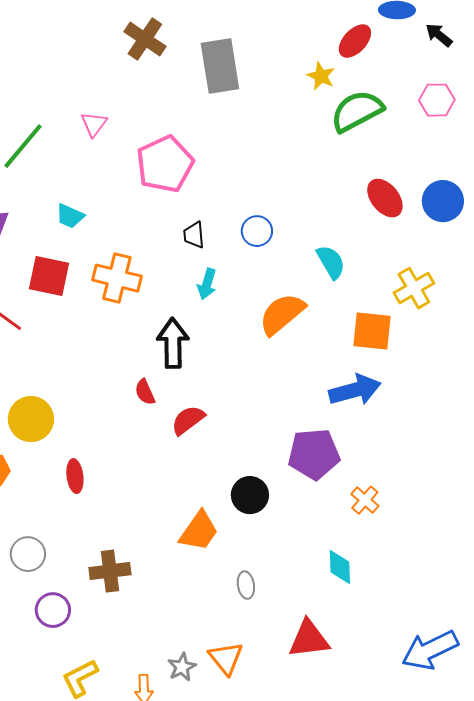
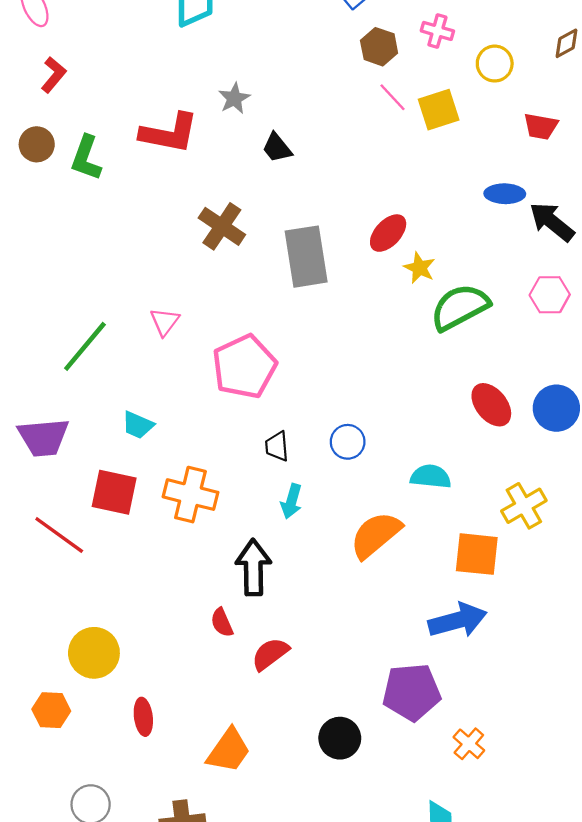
black arrow: (439, 35) -> (552, 222), size x1.5
red ellipse: (355, 41) -> (388, 233), moved
cyan semicircle: (331, 262) -> (431, 477), turned -54
orange trapezoid: (199, 531) -> (229, 751), moved

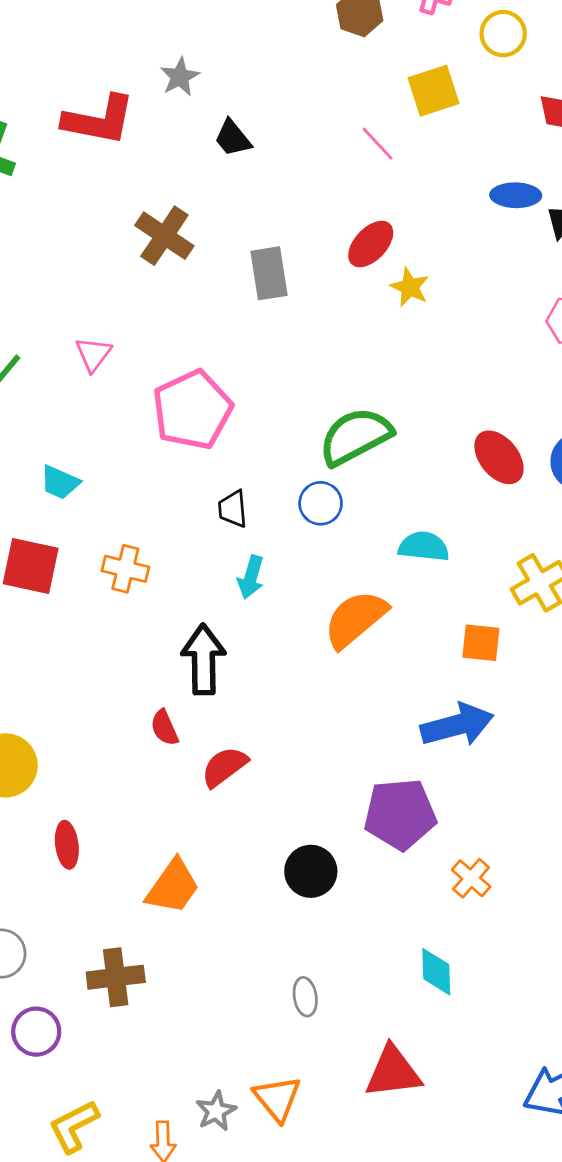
pink line: (393, 97) -> (378, 144), moved
gray rectangle: (306, 257) -> (269, 273), size x0.7
green semicircle: (460, 307) -> (355, 436), moved
orange cross: (190, 495) -> (125, 569), size x0.7
orange square: (477, 554) -> (481, 643), size x0.7

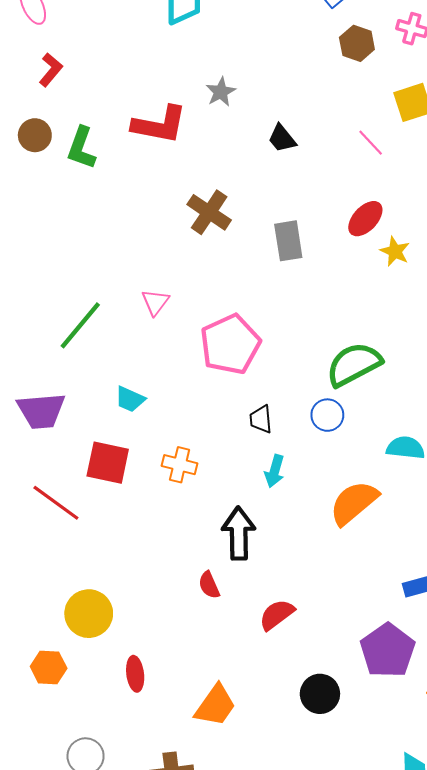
black trapezoid: (233, 138) -> (282, 138), moved
red semicircle: (224, 767) -> (277, 615), moved
purple pentagon: (400, 814) -> (388, 651), turned -30

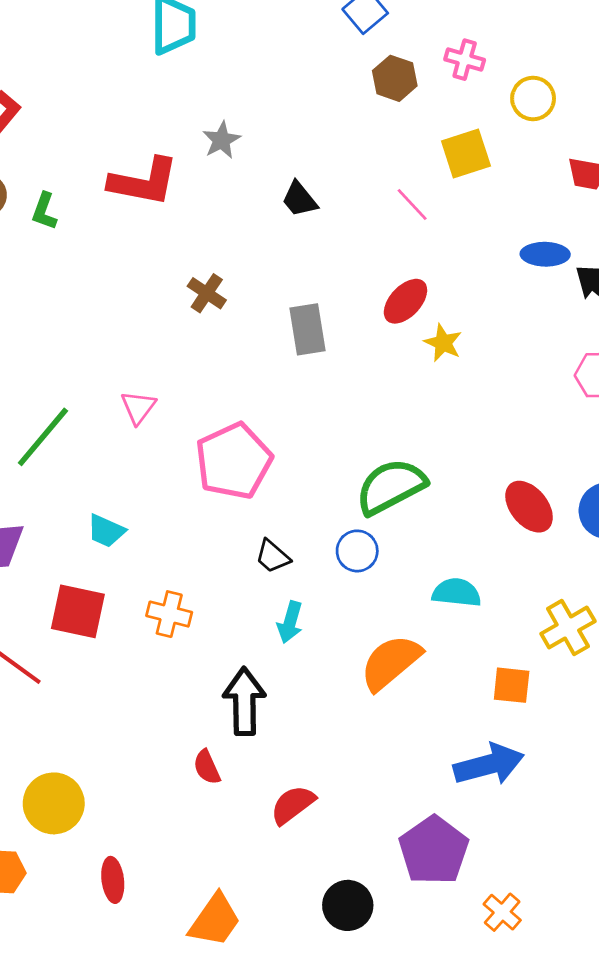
green L-shape: (81, 148) -> (44, 211), size x0.7
brown cross: (209, 212) -> (207, 293), size x0.7
black trapezoid: (261, 419) -> (273, 556), turned -44

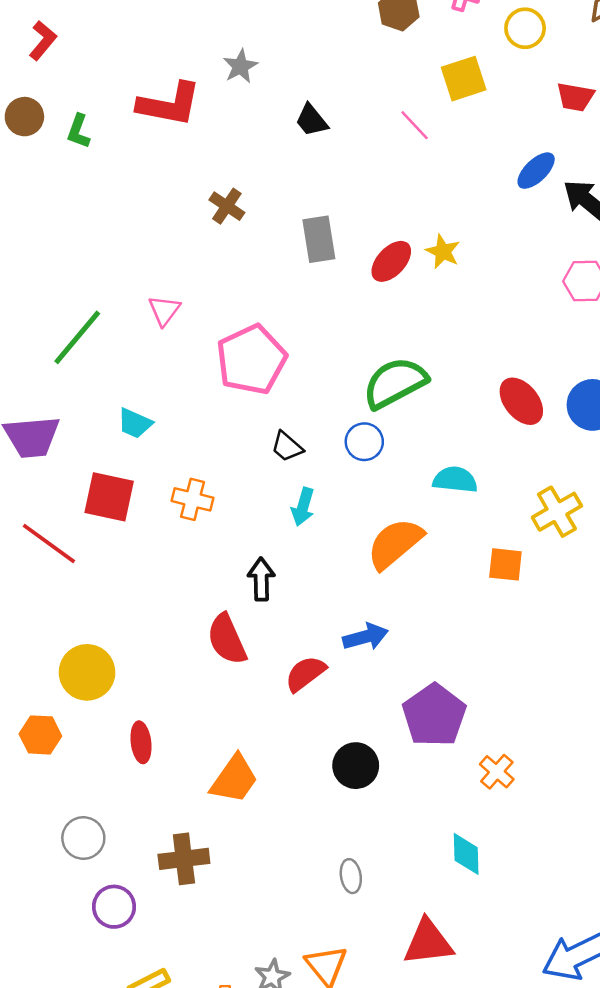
blue ellipse: (545, 254) -> (536, 171), turned -45
red ellipse: (405, 301) -> (391, 261), moved
black arrow: (244, 701) -> (261, 579), size x0.7
blue arrow: (489, 764) -> (366, 637), moved, size x0.7
red semicircle: (207, 767) -> (227, 639), size x1.6

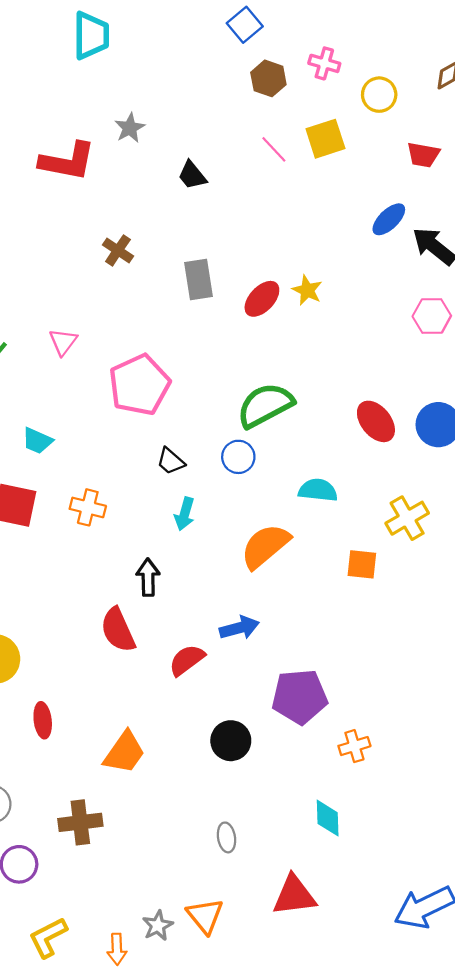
pink line: (415, 125) -> (274, 149), moved
purple pentagon: (434, 715) -> (300, 697), turned 30
orange cross: (497, 772) -> (354, 746), turned 32

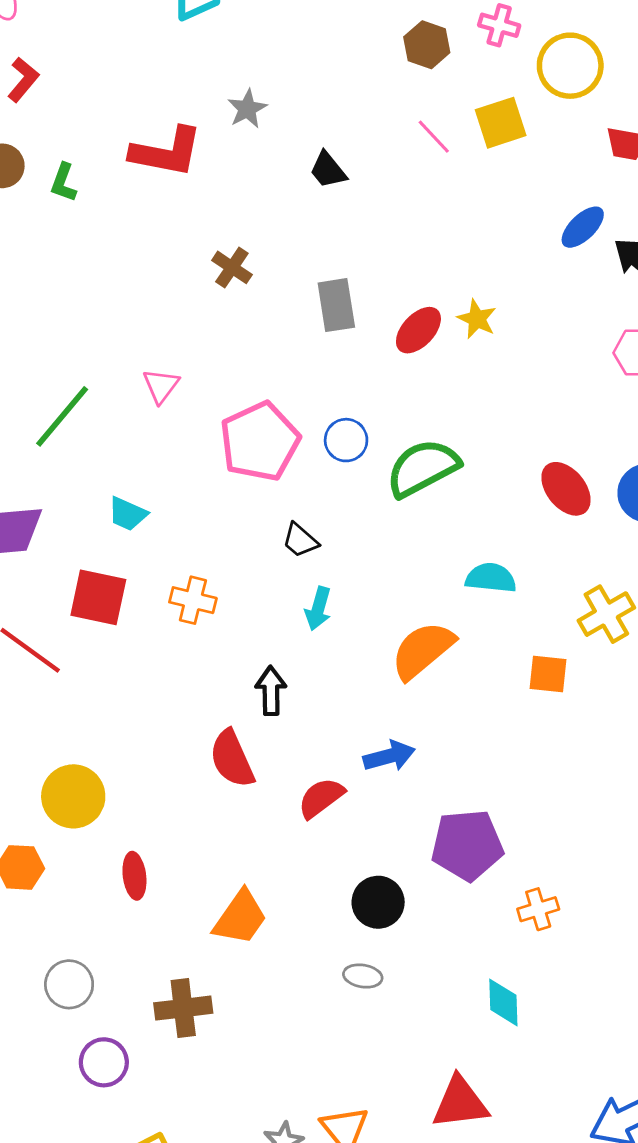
yellow circle: (379, 95) -> (570, 66), size x1.4
blue circle: (238, 457) -> (346, 440), moved
gray ellipse: (227, 837) -> (363, 976), moved, turned -72

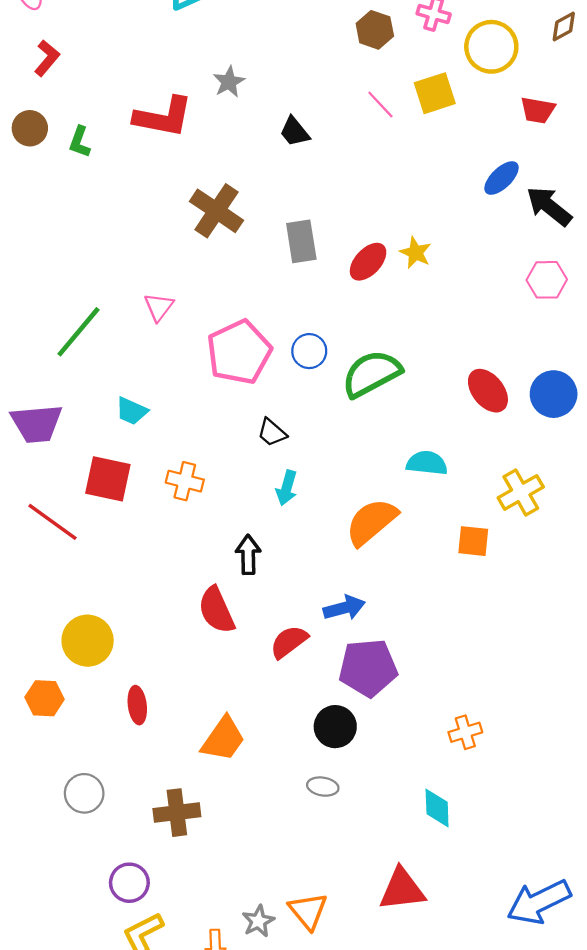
brown cross: (232, 267) -> (216, 211), size x1.6
purple pentagon: (467, 845) -> (368, 668), moved
purple circle: (104, 1062) -> (129, 883), moved

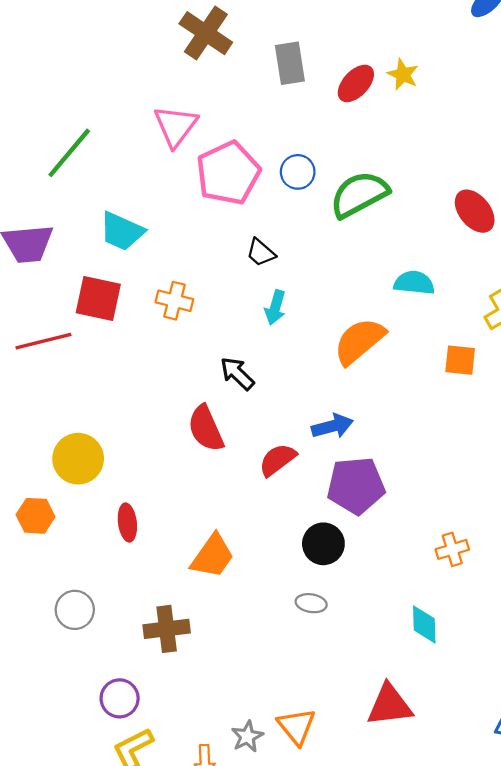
pink triangle: (159, 307) -> (176, 126), moved, size x1.5
cyan trapezoid: (132, 411) -> (122, 231), size x1.4
red line: (52, 522) -> (43, 341), turned -50
black arrow: (248, 555) -> (237, 374), turned -45

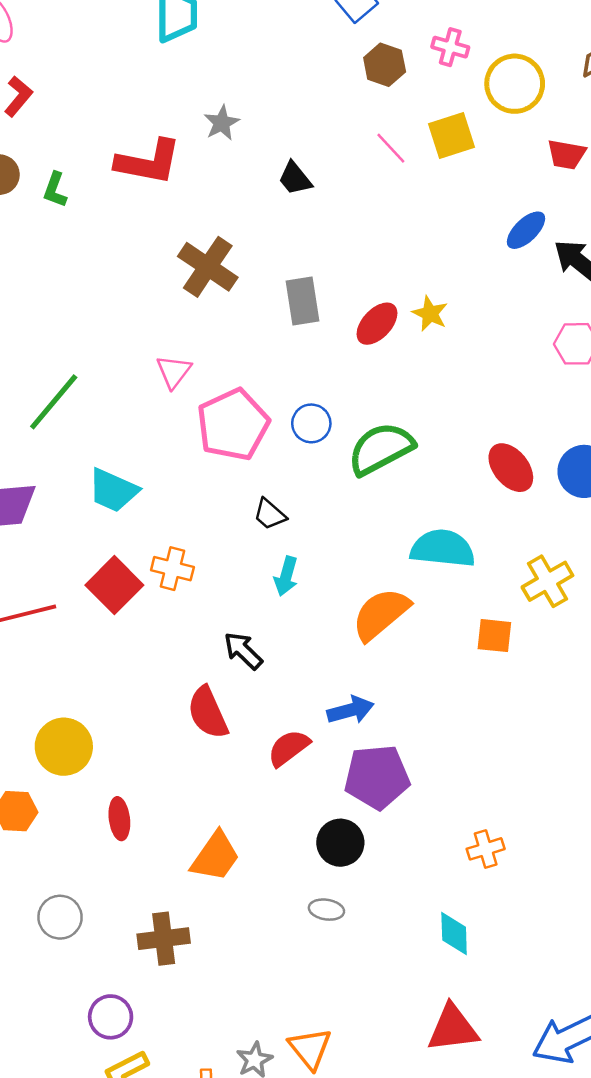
pink triangle: (176, 126) -> (174, 372), size x0.7
cyan semicircle: (414, 283) -> (443, 548), size x1.4
red square: (98, 298) -> (114, 585), moved, turned 33
red triangle: (390, 705) -> (453, 1028), moved

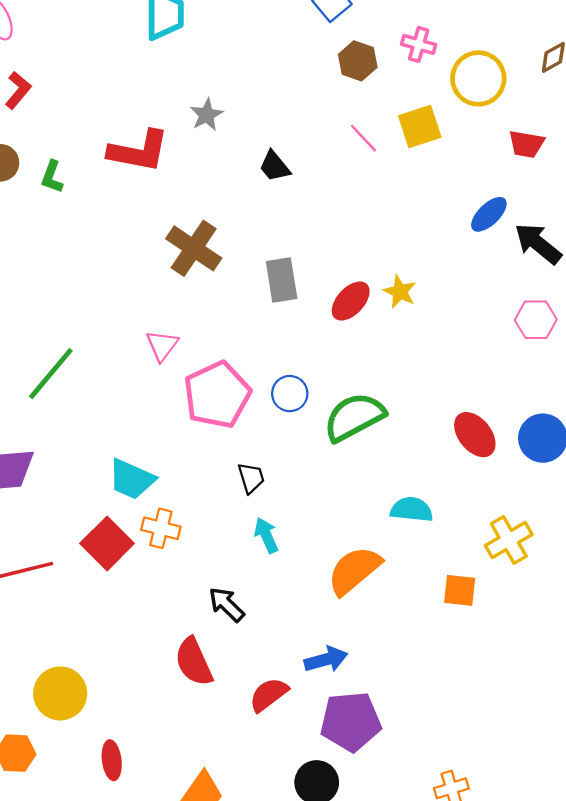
cyan trapezoid: (113, 490) -> (132, 479), moved
black trapezoid: (270, 514) -> (251, 478), turned -148
cyan semicircle: (443, 548) -> (412, 510), size x0.7
cyan arrow: (286, 576) -> (266, 535), turned 140

